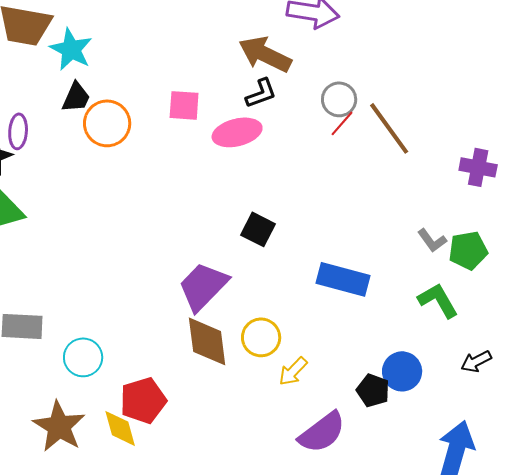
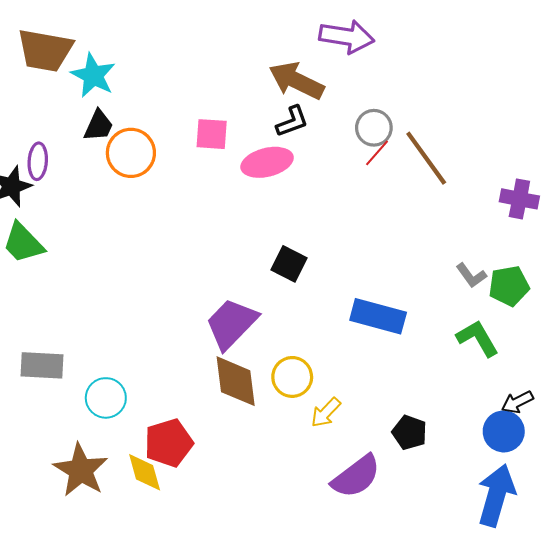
blue circle: (402, 371) -> (504, 431), moved

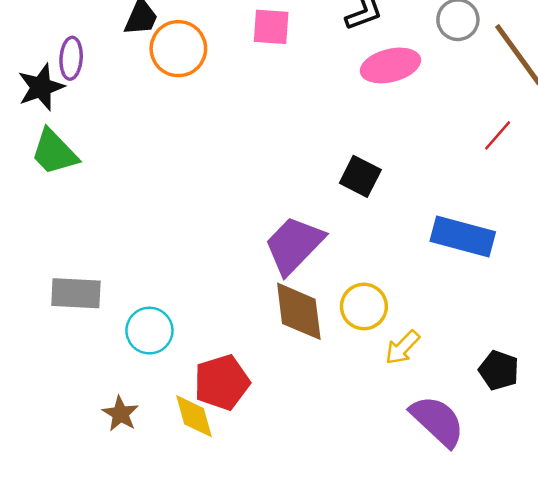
red line: (377, 153) -> (498, 135), moved
pink ellipse: (267, 162) -> (390, 65), moved
brown star: (81, 470) -> (120, 414), size x0.6
purple semicircle: (356, 476) -> (437, 421), turned -100

